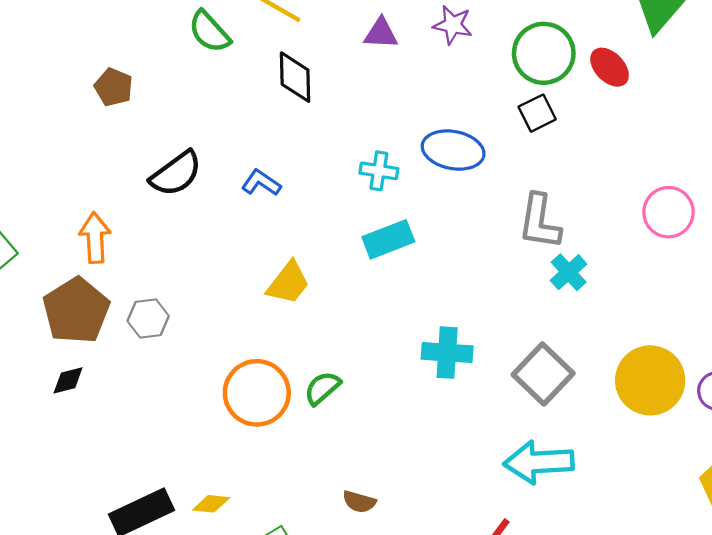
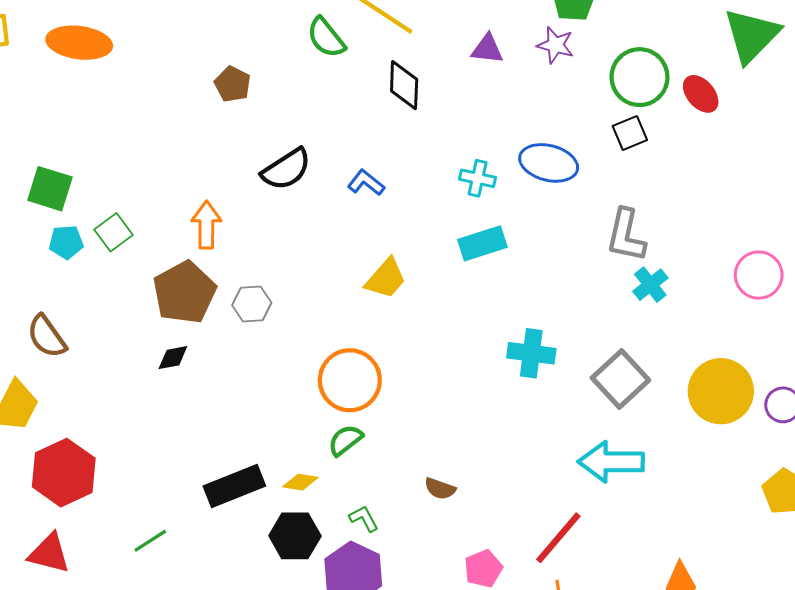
pink circle: (669, 212) -> (759, 275), moved
green semicircle: (322, 388) -> (345, 440), moved

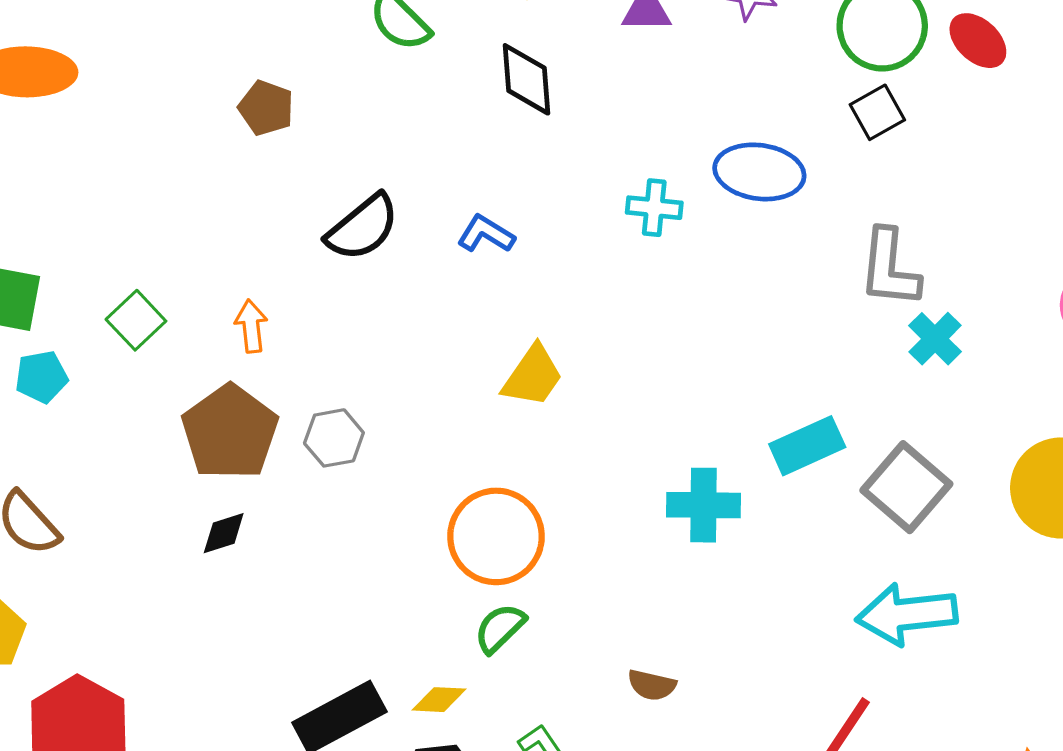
orange arrow: (206, 225) -> (251, 326), size x0.7
green square: (114, 232) -> (136, 320), moved
cyan rectangle: (482, 243) -> (807, 446), moved
cyan cross: (531, 353) -> (703, 505), moved

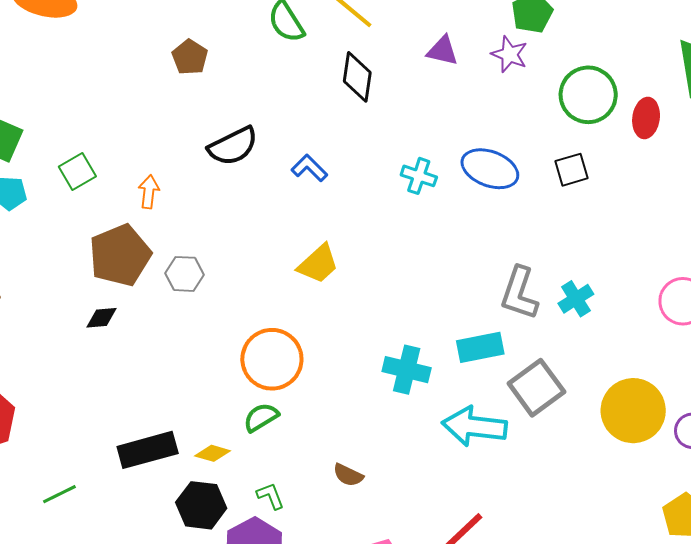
red ellipse: (978, 41) -> (646, 118), turned 42
black square: (877, 112) -> (571, 170), moved
gray L-shape: (889, 268) -> (519, 293), moved
cyan arrow: (907, 614) -> (474, 426), moved

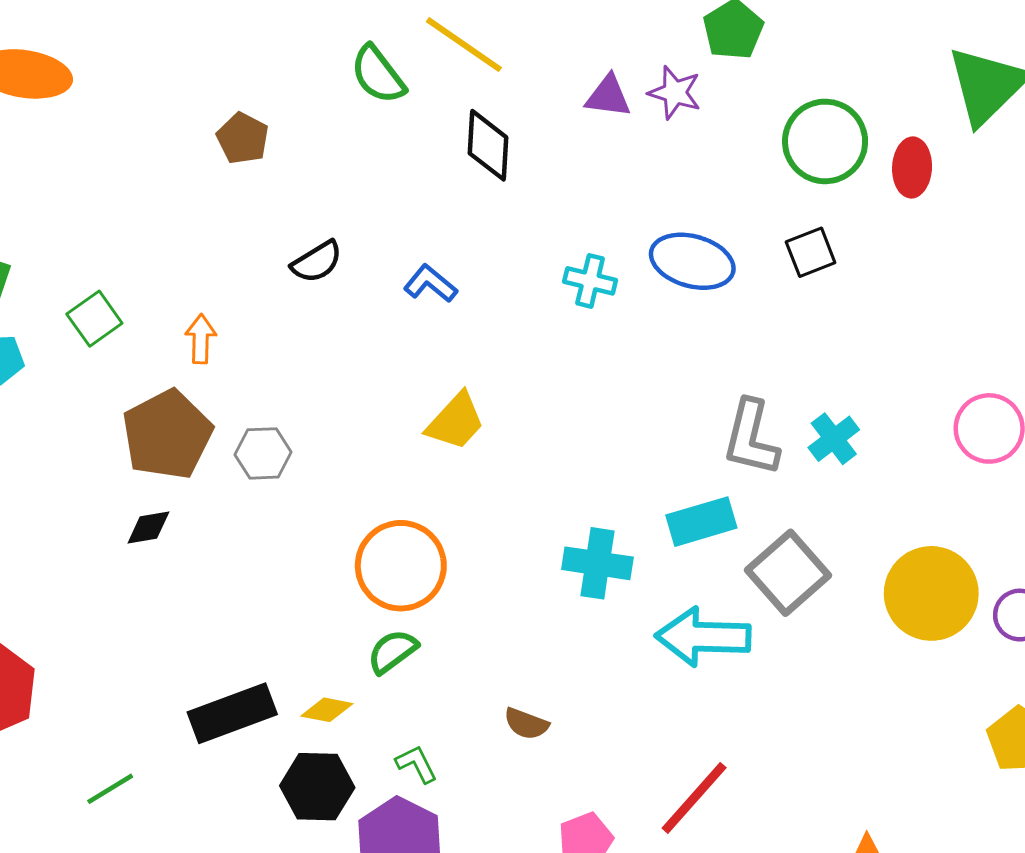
purple star: (510, 54) -> (675, 93), moved
black semicircle: (233, 146) -> (317, 262), size x0.7

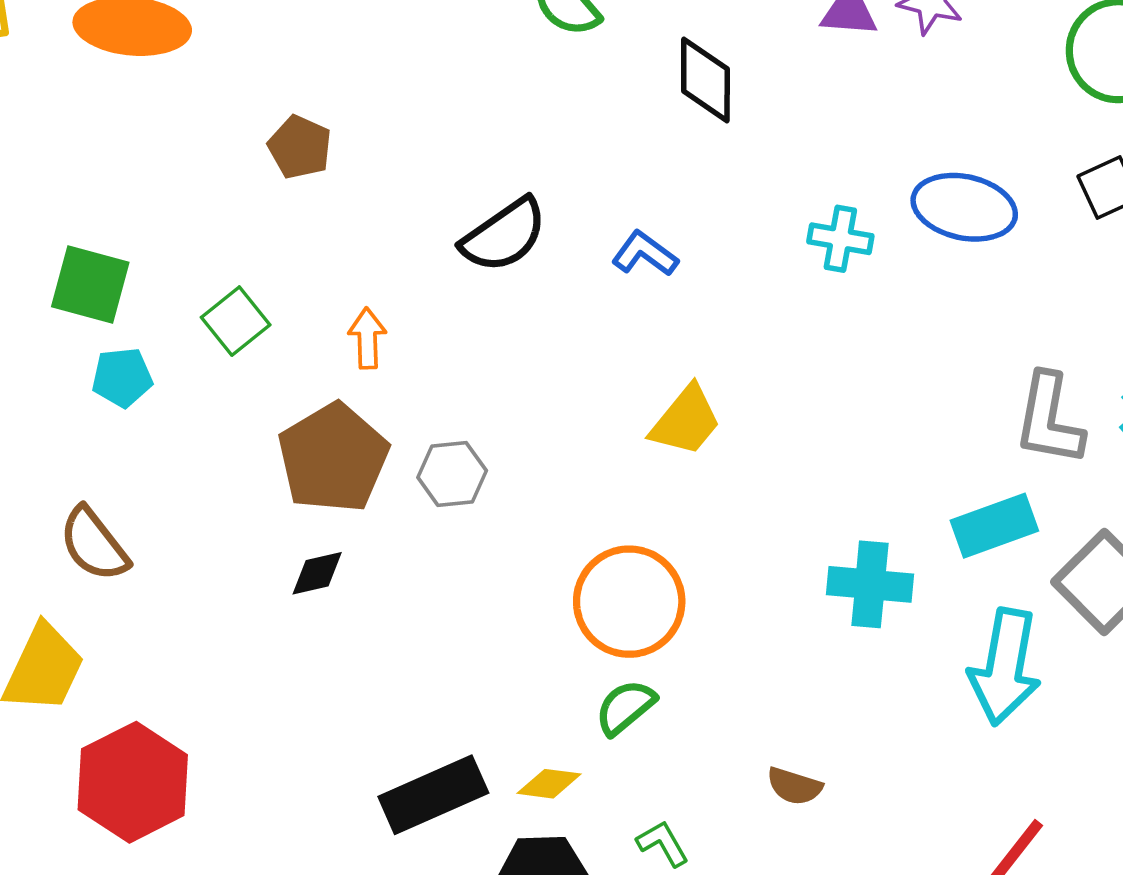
brown pentagon: (243, 138) -> (300, 147), moved
black semicircle: (317, 262) -> (504, 235), size x1.4
cyan arrow: (703, 637) -> (1005, 667), turned -78

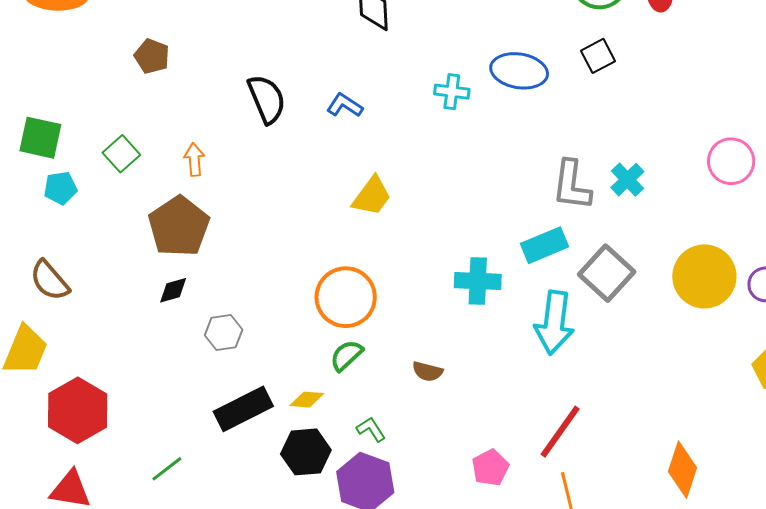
black semicircle: (504, 235) -> (267, 99), turned -75
gray hexagon: (452, 474) -> (224, 332), moved
brown semicircle: (794, 786) -> (427, 371), moved

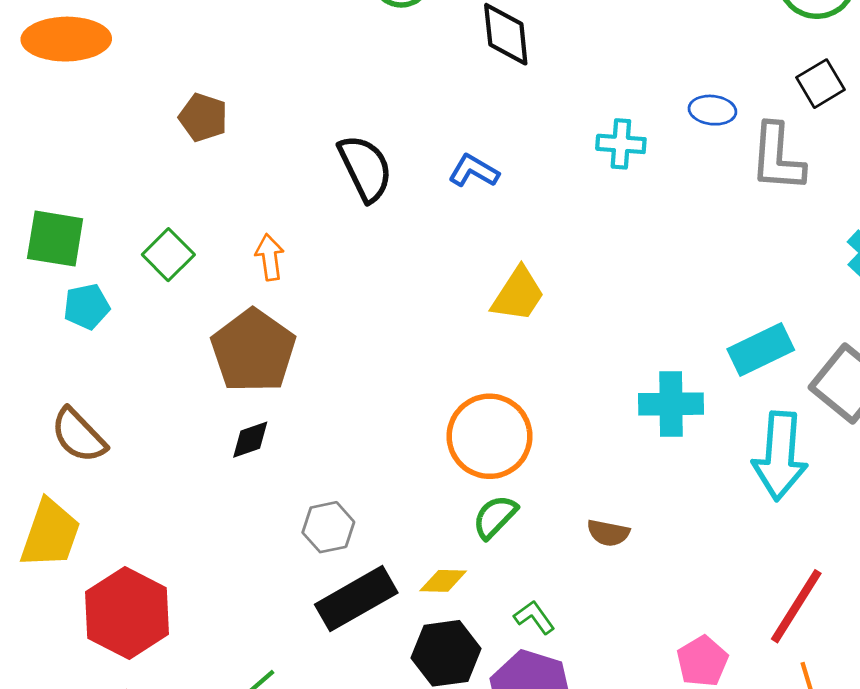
blue ellipse: (519, 71) -> (712, 110), size x0.6
gray L-shape: (572, 185) -> (777, 158), moved
gray hexagon: (224, 332) -> (328, 527), moved

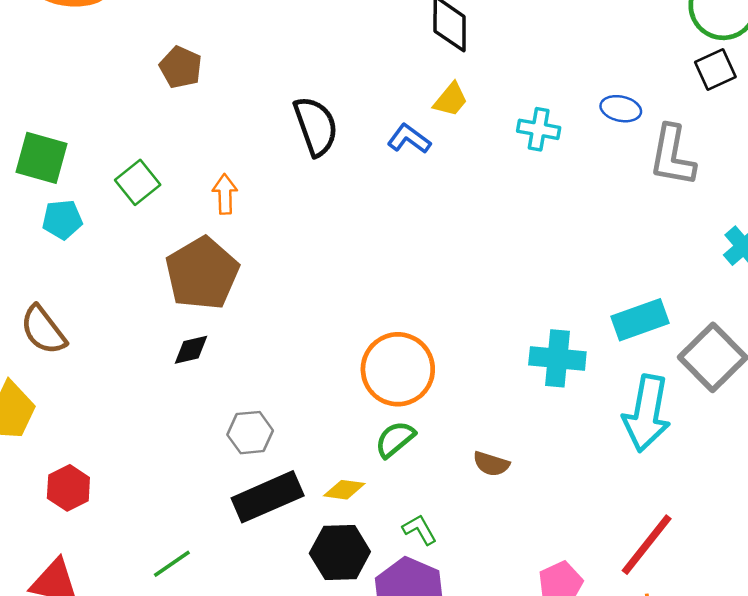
black square: (821, 84) -> (715, 69), moved
yellow trapezoid: (518, 294) -> (451, 100), moved, size x0.7
red hexagon: (127, 613) -> (68, 488), size x0.6

